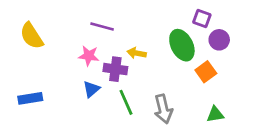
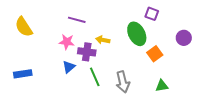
purple circle: (219, 40) -> (184, 38), moved

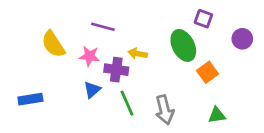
yellow semicircle: (24, 27) -> (53, 44), moved
purple circle: (184, 38) -> (242, 39), moved

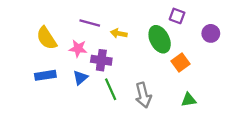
yellow arrow: (138, 54) -> (119, 33), moved
blue rectangle: (30, 99) -> (45, 75), moved

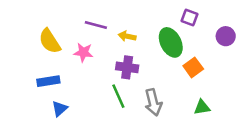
purple cross: (101, 60) -> (127, 67), moved
blue triangle: (80, 78) -> (60, 109), moved

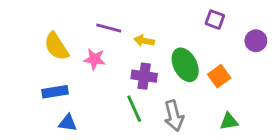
green ellipse: (171, 42) -> (185, 65), moved
blue triangle: (60, 109) -> (68, 123), turned 49

